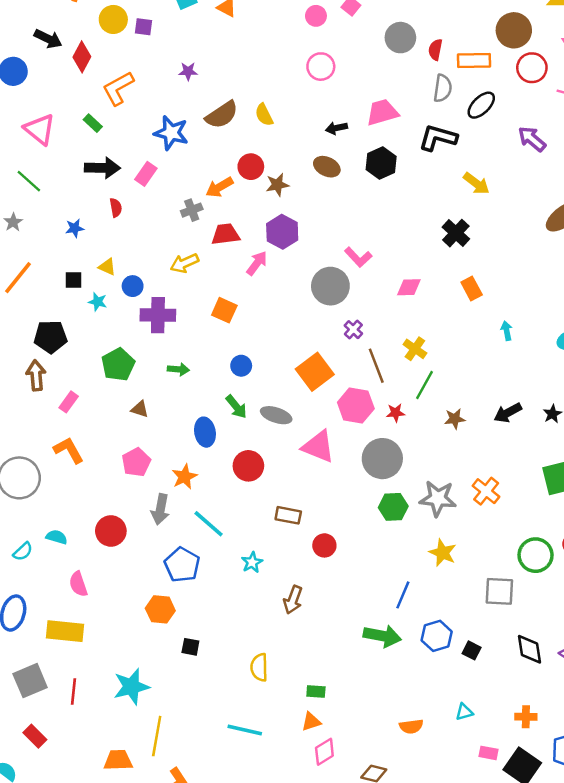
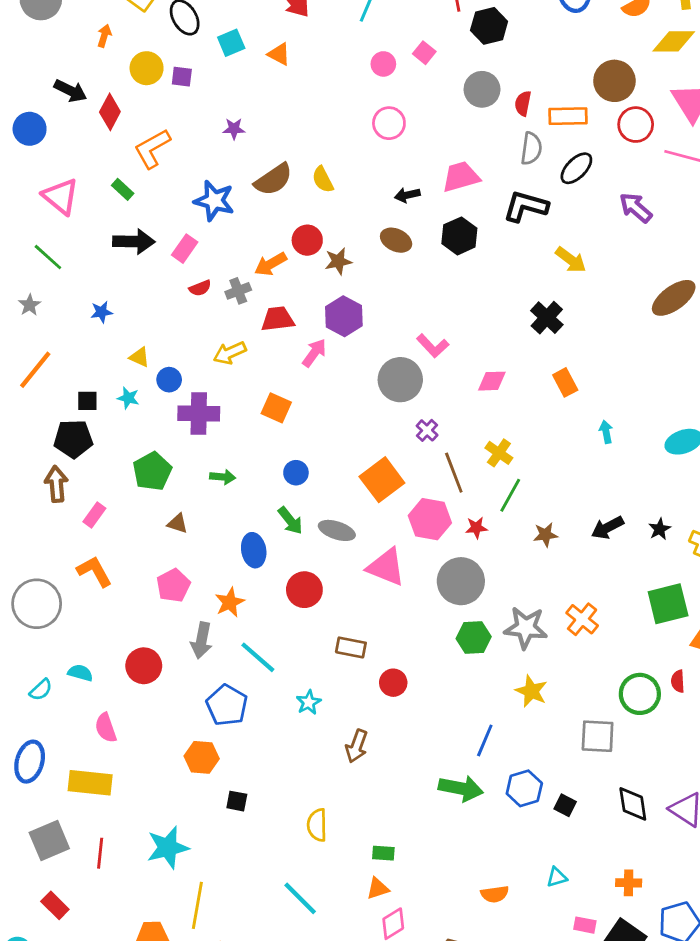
red semicircle: (116, 208) -> (200, 288), moved, turned 78
black square: (73, 280) -> (87, 401), moved
cyan line: (245, 730) -> (300, 898), turned 32

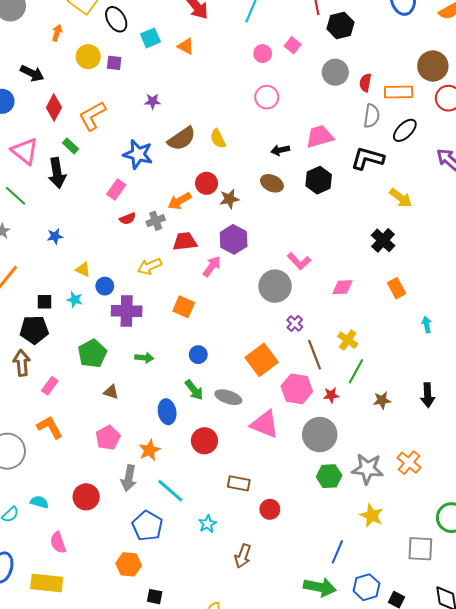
red diamond: (110, 112) -> (54, 108), moved
black arrow: (134, 242) -> (57, 173), moved, turned 80
black arrow: (607, 528) -> (428, 395), turned -65

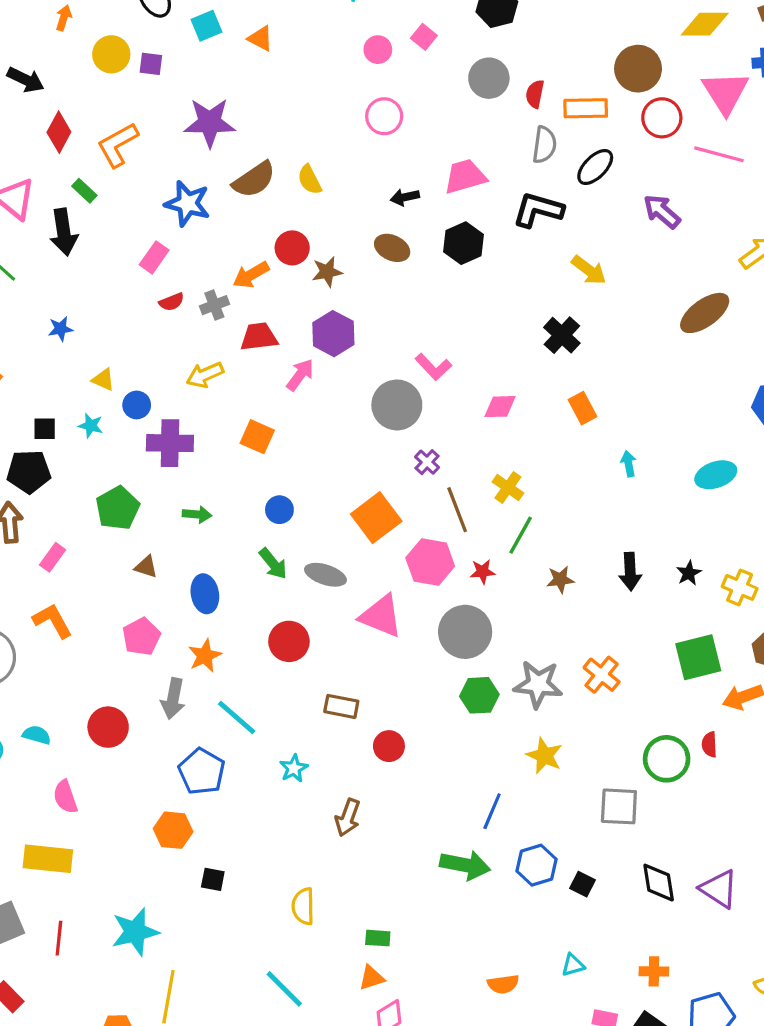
purple star: (153, 101) -> (210, 123), size x2.0
blue ellipse: (167, 412) -> (205, 594), moved

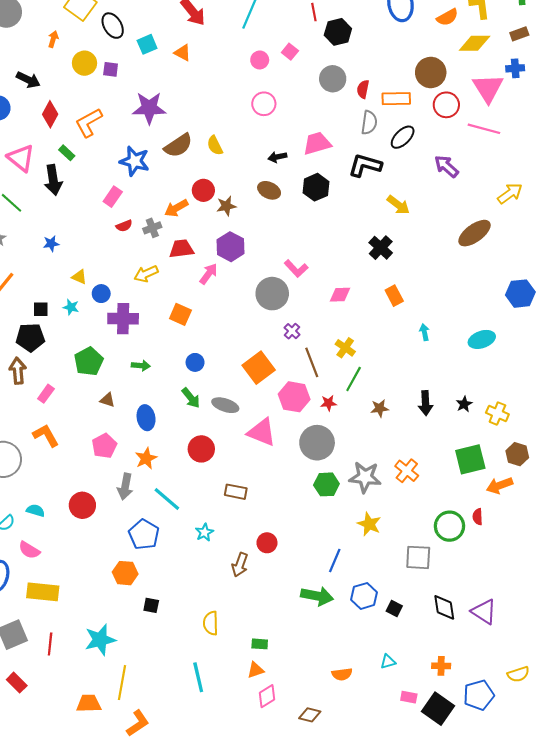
red circle: (389, 746) -> (267, 543), moved
pink semicircle: (65, 797) -> (29, 550), moved, turned -40
cyan line: (284, 989) -> (198, 677), turned 32

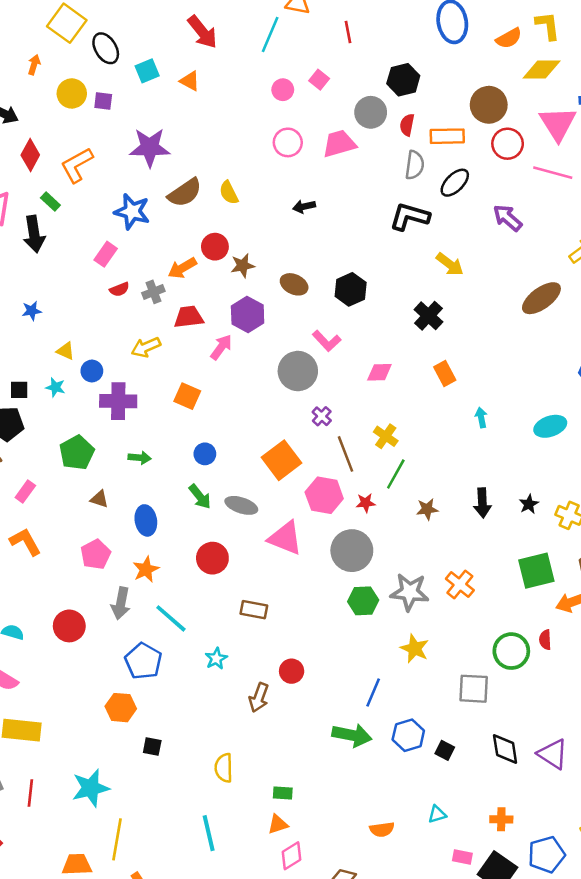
black hexagon: (338, 32) -> (403, 80), moved
pink trapezoid: (317, 143) -> (339, 144), moved
black hexagon: (316, 187) -> (351, 289), moved
brown ellipse: (269, 190) -> (294, 284), moved

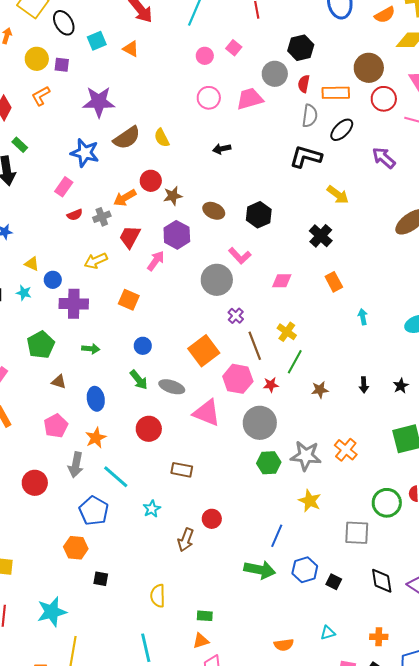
orange L-shape: (77, 165) -> (41, 96), moved, size x0.7
red trapezoid: (189, 317) -> (130, 237), turned -55
black arrow: (482, 503) -> (364, 385), size x0.7

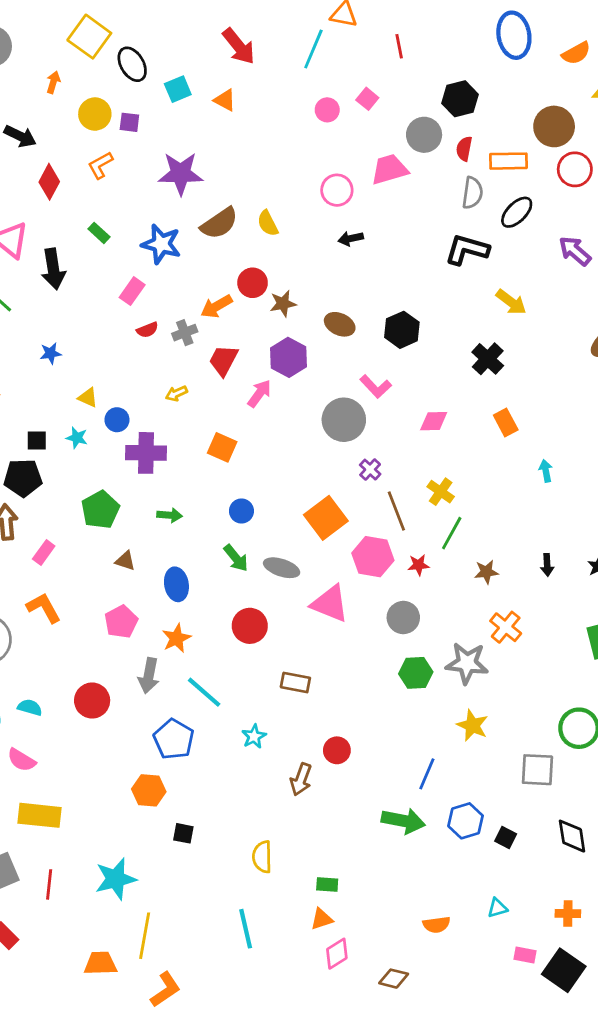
pink circle: (209, 98) -> (337, 190), moved
green rectangle: (20, 145) -> (99, 233), moved
yellow arrow: (96, 261) -> (176, 393), size x0.7
gray circle: (260, 423) -> (403, 618), size x0.7
orange cross: (346, 450) -> (506, 627), moved

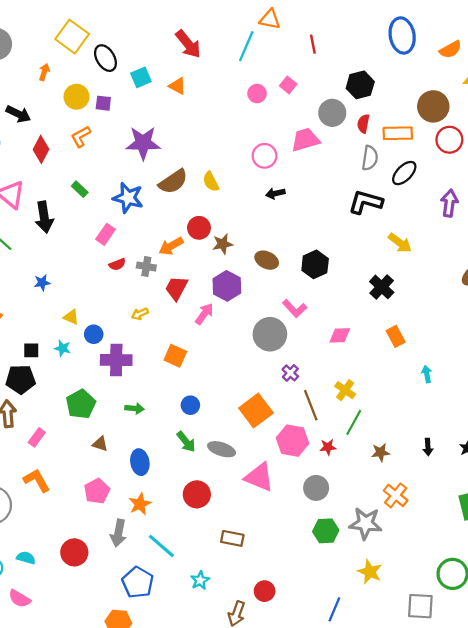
purple arrow: (575, 251) -> (449, 203), turned 56
gray cross: (185, 333) -> (146, 267), turned 30

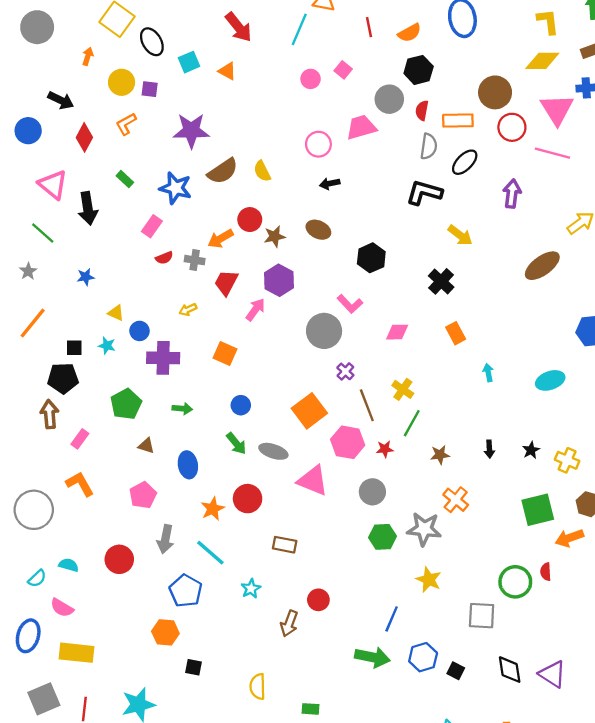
orange semicircle: (450, 49) -> (410, 33), moved
brown ellipse: (267, 260) -> (318, 230), moved
orange star: (140, 504) -> (213, 509), moved

